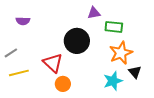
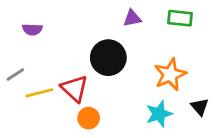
green rectangle: (114, 27) -> (180, 18), moved
black triangle: (135, 72) -> (200, 107), moved
yellow line: (19, 73) -> (39, 93), moved

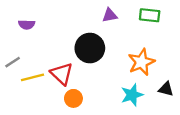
black triangle: (200, 107) -> (166, 89), turned -35

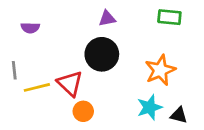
purple triangle: (110, 15) -> (107, 18), moved
gray line: (13, 62) -> (14, 70), turned -63
black triangle: (166, 89) -> (179, 115), moved

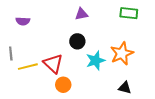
black circle: (102, 54) -> (77, 41), size x0.6
cyan star: (150, 107) -> (96, 61), moved
black triangle: (179, 115) -> (125, 88), moved

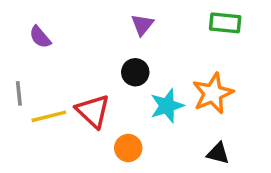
purple triangle: (81, 14) -> (142, 25), turned -40
purple semicircle: (23, 21) -> (40, 37), turned 48
orange circle: (63, 85) -> (128, 148), moved

